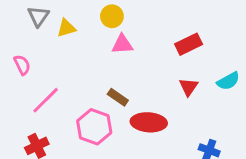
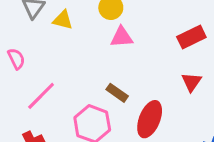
yellow triangle: (66, 28) -> (63, 20), turned 30
red ellipse: (149, 122) -> (150, 119), turned -72

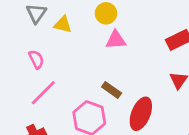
pink semicircle: (16, 59) -> (36, 59), moved

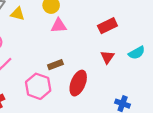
brown rectangle: (112, 90) -> (55, 65), turned -56

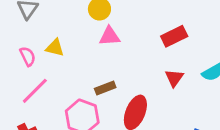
yellow triangle: (18, 14) -> (55, 48), moved

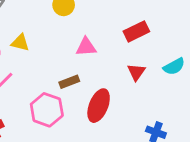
pink triangle: (110, 36) -> (86, 47), moved

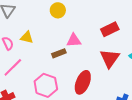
red triangle: (136, 72) -> (110, 58), size x1.5
brown rectangle: (69, 82) -> (59, 53), moved

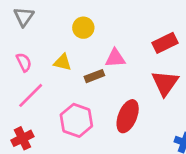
yellow circle: (58, 10) -> (83, 28), moved
yellow triangle: (27, 37) -> (63, 62), moved

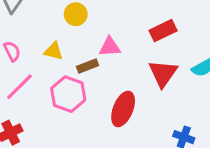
pink hexagon: (76, 120) -> (68, 94), moved

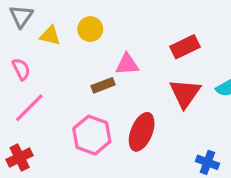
yellow triangle: (54, 51) -> (50, 36), moved
pink hexagon: (68, 94) -> (92, 135), moved

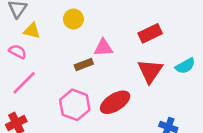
yellow triangle: (50, 36) -> (32, 31), moved
pink semicircle: (21, 69) -> (18, 52), turned -36
red ellipse: (142, 132) -> (115, 102), turned 36

